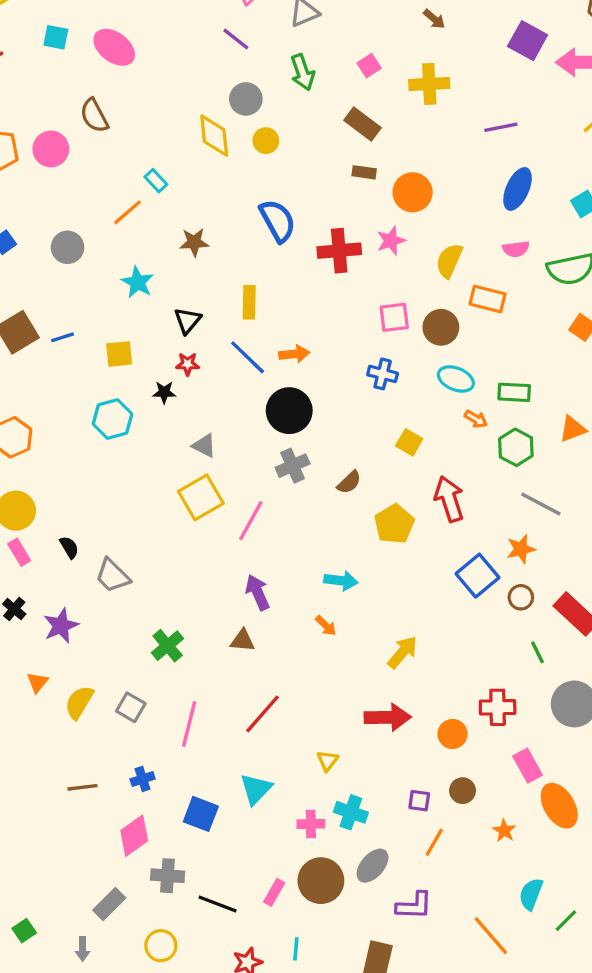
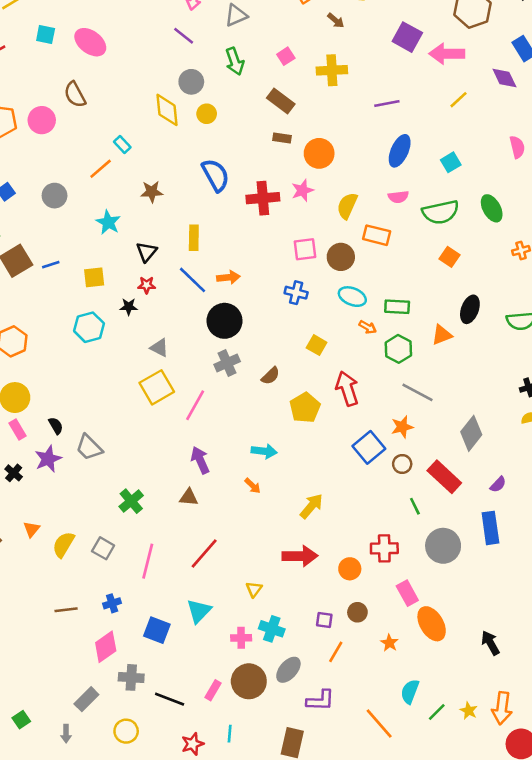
purple star: (61, 626) -> (48, 459), moved

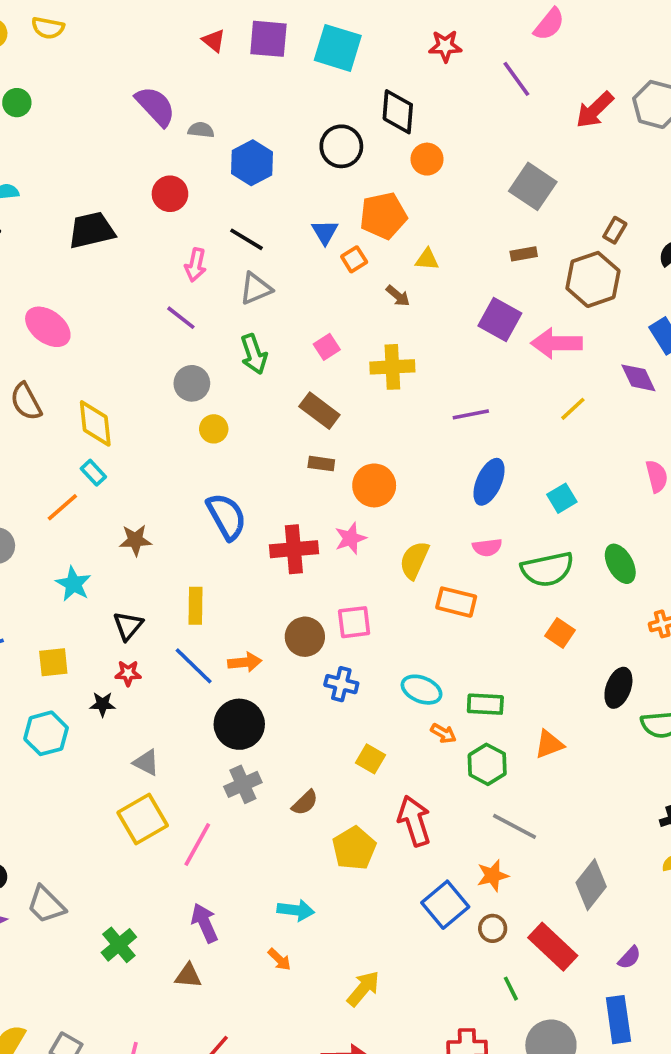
yellow diamond: (167, 110) -> (95, 423), moved
brown circle: (341, 257) -> (305, 637), moved
black ellipse: (470, 309) -> (618, 688), moved
green cross: (131, 501) -> (119, 945), moved

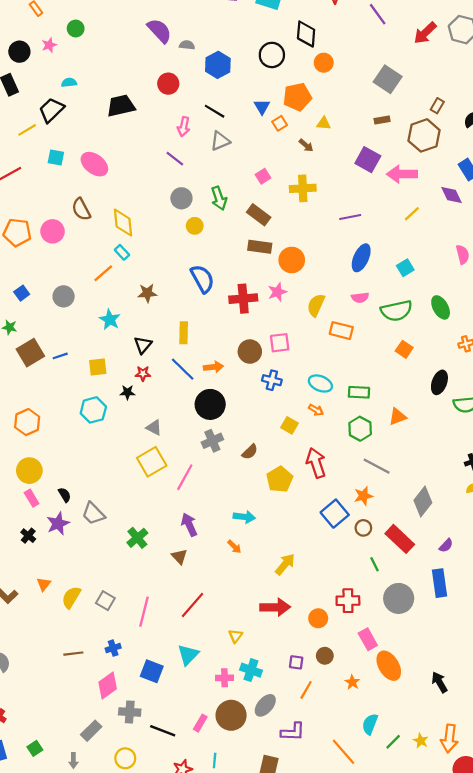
green arrow: (254, 354) -> (219, 198), moved
brown rectangle: (321, 464) -> (260, 247), size x1.5
orange arrow: (443, 733) -> (316, 410), moved
brown triangle: (188, 976) -> (179, 557), turned 42

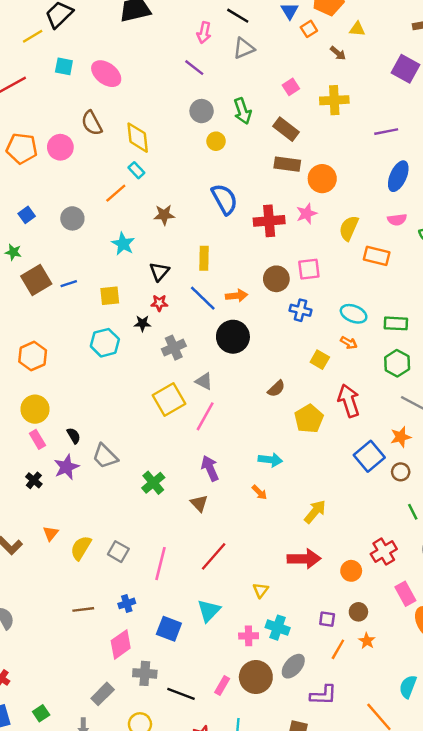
gray triangle: (154, 428) -> (204, 381), moved
gray cross: (212, 441) -> (174, 348), moved
red cross: (348, 601) -> (384, 552), turned -30
orange star: (352, 682) -> (367, 641), moved

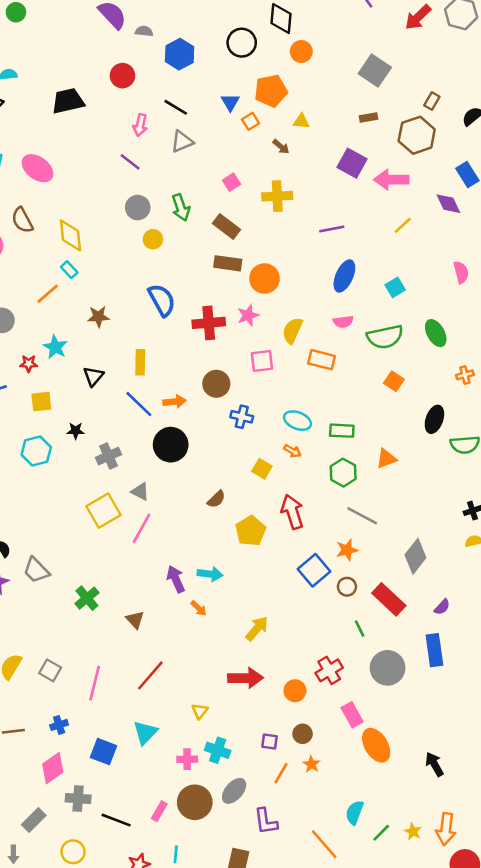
pink square: (309, 269) -> (262, 361), moved
red star: (159, 303) -> (29, 364), moved
purple arrow: (210, 468) -> (176, 579), moved
purple L-shape: (323, 695) -> (266, 821), turned 80

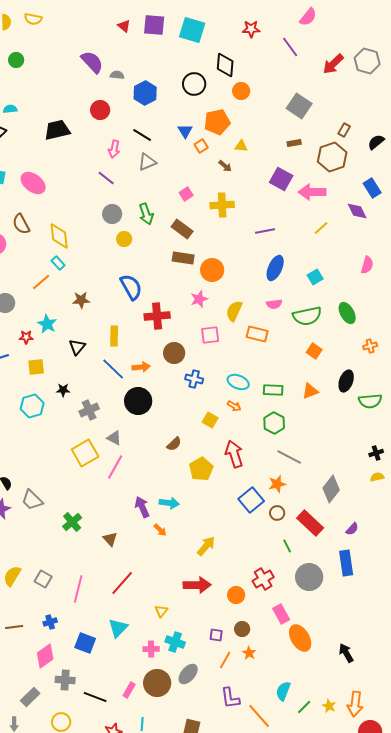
pink semicircle: (461, 272) -> (367, 265), turned 30
red cross: (209, 323) -> (157, 316), moved
orange triangle: (386, 459) -> (310, 391), moved
purple L-shape: (266, 821) -> (230, 698), moved

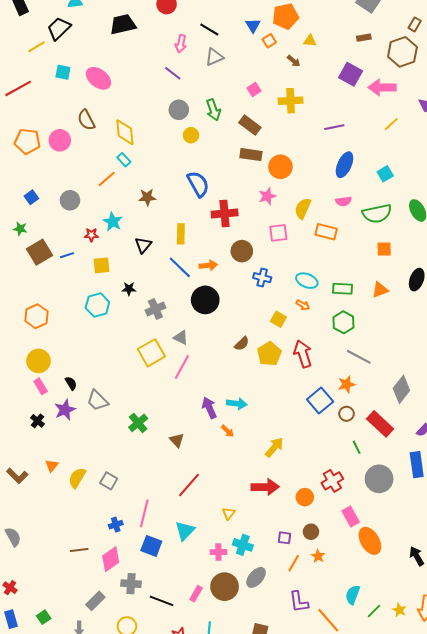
orange square: (314, 351) -> (384, 249), turned -35
yellow pentagon: (201, 469) -> (269, 354), moved
pink line: (78, 589) -> (144, 513), moved
brown line: (14, 627) -> (79, 550), moved

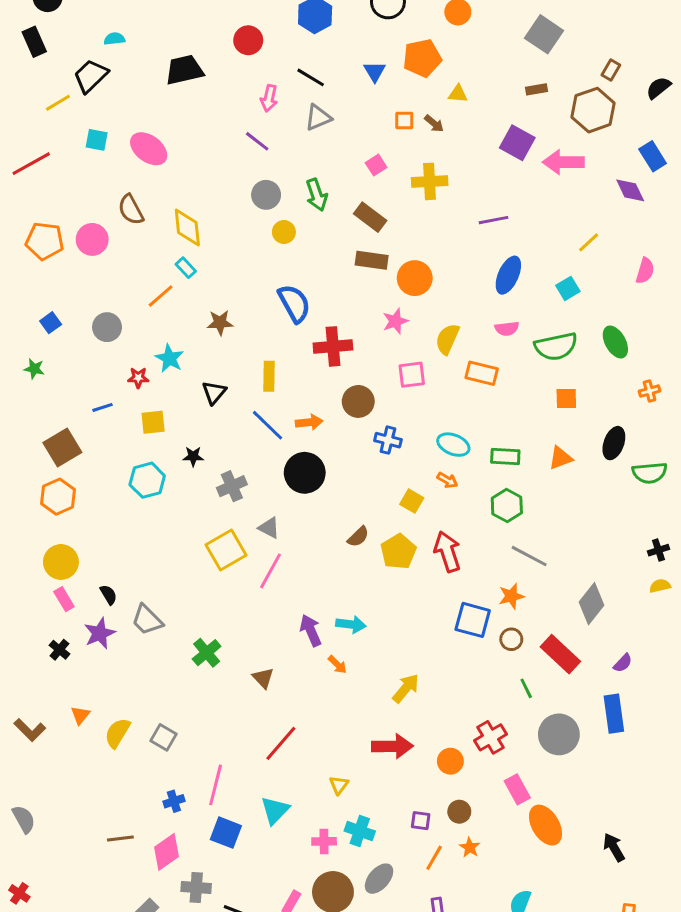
orange square: (269, 41) -> (404, 121), moved, turned 32
yellow line: (391, 124) -> (589, 242), moved
brown square: (40, 252) -> (62, 448), moved
blue square: (320, 401) -> (473, 620), turned -35

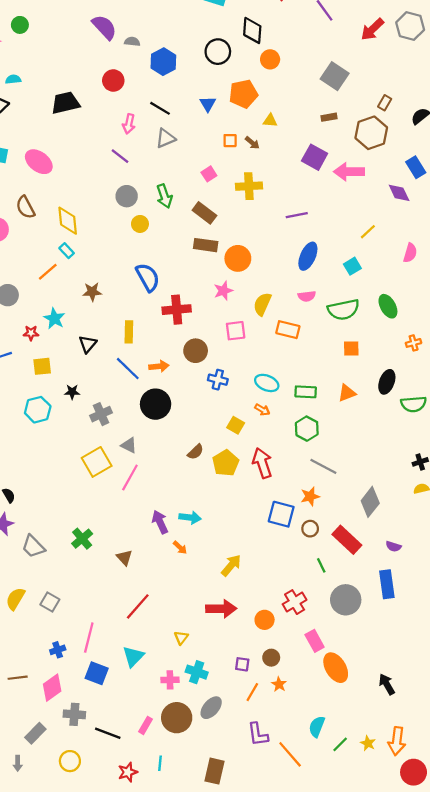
gray trapezoid: (147, 620) -> (33, 546), moved
purple semicircle: (623, 663) -> (394, 546), turned 64

